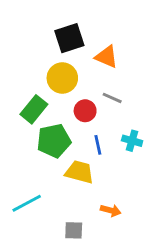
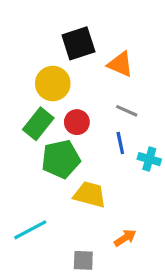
yellow circle: (62, 78) -> (53, 84), moved
red circle: (85, 111) -> (77, 122), moved
blue line: (98, 145) -> (120, 143), moved
orange arrow: (111, 210) -> (125, 238), turned -48

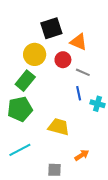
red circle: (77, 122) -> (63, 60), moved
green pentagon: (61, 159) -> (20, 109), moved

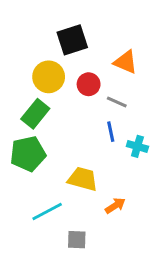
orange triangle: (79, 42) -> (126, 62), moved
cyan line: (20, 150) -> (47, 212), moved
orange arrow: (82, 155) -> (115, 206), moved

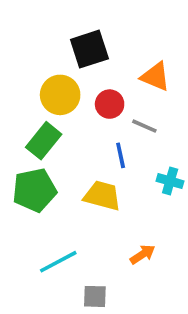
blue line: (111, 132) -> (121, 155), moved
yellow trapezoid: (83, 179) -> (102, 196), moved

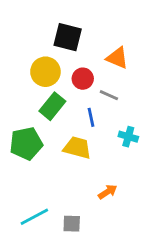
black square: (89, 49) -> (68, 37), turned 32
green rectangle: (44, 141) -> (52, 106), moved
cyan line: (58, 262) -> (34, 217), moved

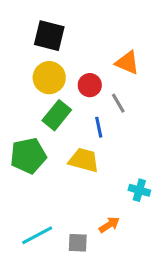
black square: (68, 37) -> (49, 36), moved
gray line: (109, 95) -> (118, 103), turned 36
cyan cross: (128, 137) -> (139, 190), moved
orange arrow: (108, 192) -> (109, 225), moved

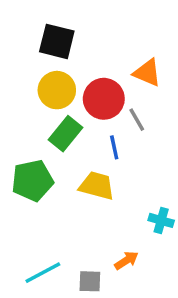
red circle: (90, 85) -> (104, 99), size x1.5

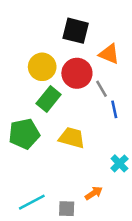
black square: (57, 41) -> (76, 31), moved
blue line: (114, 147) -> (114, 109), moved
cyan cross: (161, 220) -> (119, 163), turned 30

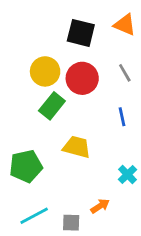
orange triangle: (109, 54) -> (125, 25), moved
gray line: (101, 89) -> (125, 73), moved
green pentagon: (24, 134) -> (26, 166), moved

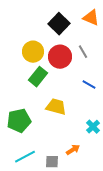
black square: (81, 33) -> (59, 24), turned 30
gray line: (125, 73) -> (83, 52), moved
blue line: (122, 117) -> (89, 85), turned -48

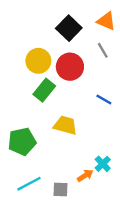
gray line: (83, 52) -> (103, 50), moved
cyan cross: (93, 127) -> (103, 164), moved

